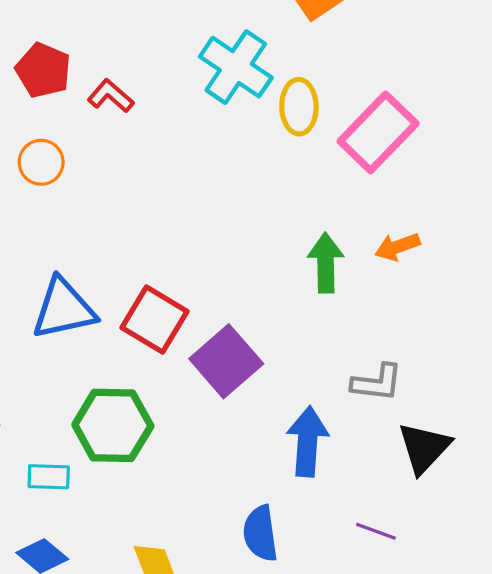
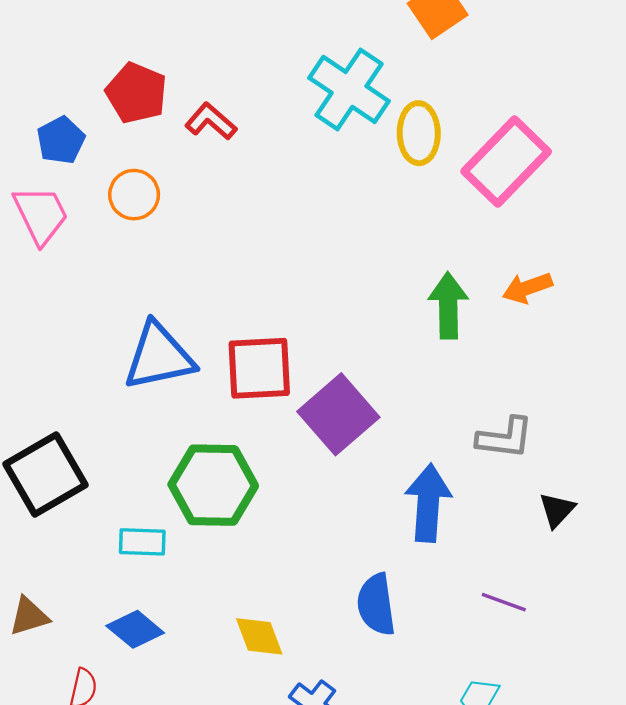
red square: (155, 320) -> (259, 368), turned -34
black triangle: (424, 448) -> (557, 510), size x0.6

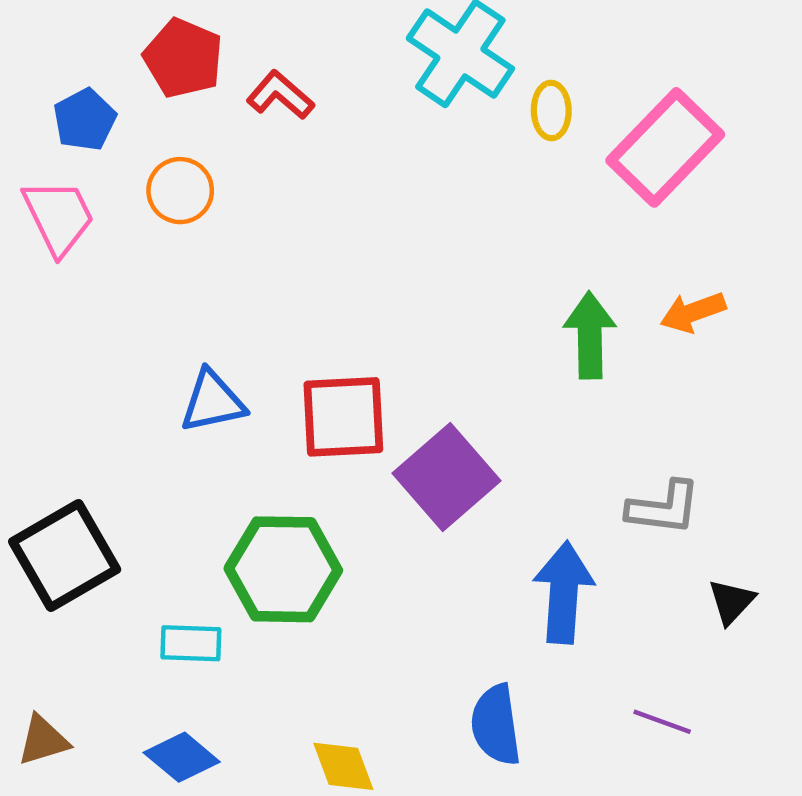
yellow ellipse: (419, 133) -> (551, 110), size x0.7
blue triangle: (159, 356) -> (212, 402), size x0.7

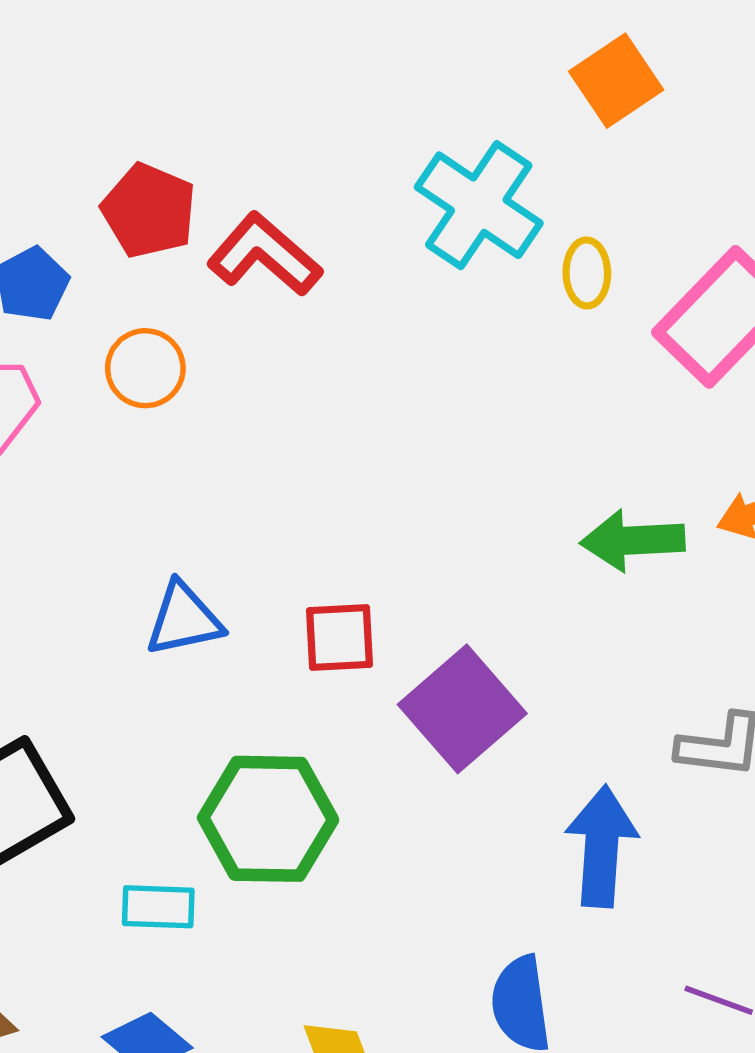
red L-shape: (280, 95) -> (264, 255), size x1.4
green arrow: (590, 335) -> (633, 540), turned -92
red square: (343, 417) -> (340, 637), size x0.7

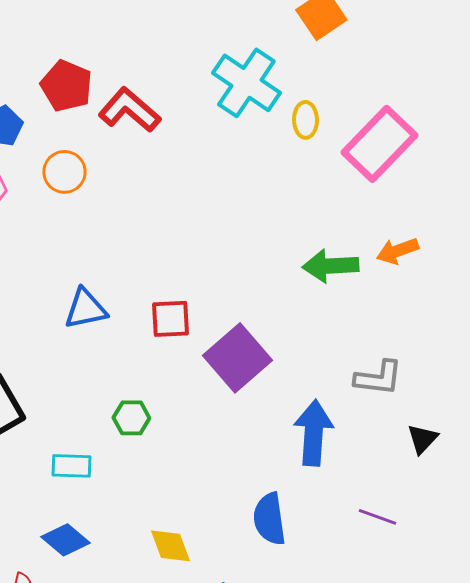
green hexagon: (268, 819) -> (131, 418), size x0.5

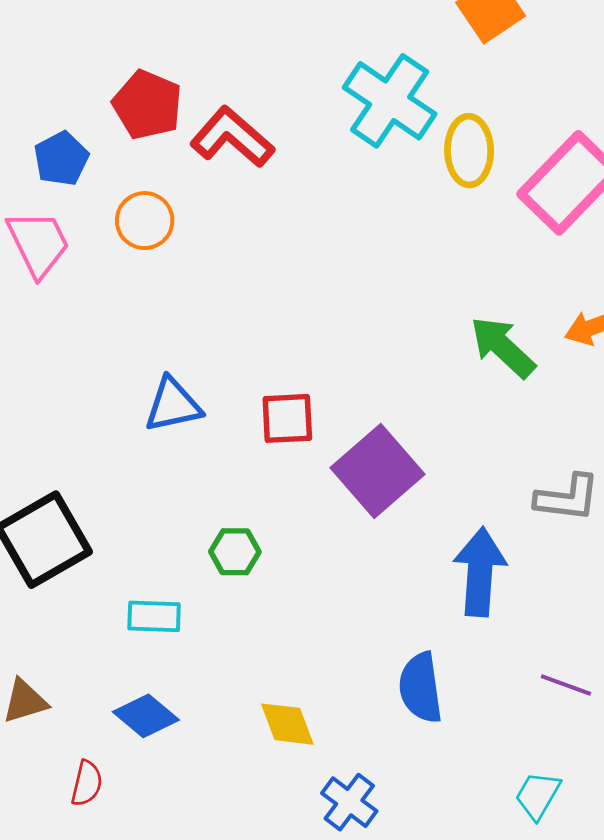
yellow ellipse: (305, 120) -> (469, 151), size x1.4
green arrow: (330, 266) -> (503, 347), turned 46

